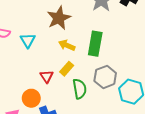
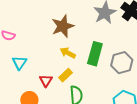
cyan triangle: (28, 40) -> (19, 63), moved
gray hexagon: (105, 77) -> (122, 63), moved

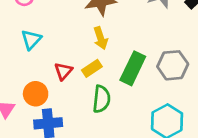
yellow arrow: (68, 53) -> (101, 38), turned -147
green rectangle: (95, 54) -> (133, 68), moved

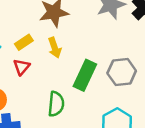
yellow rectangle: (92, 68) -> (24, 42), moved
red triangle: (63, 71) -> (22, 67), moved

